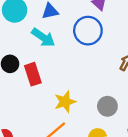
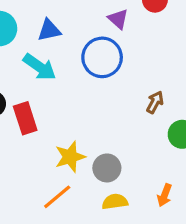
gray circle: (107, 106) -> (107, 168), moved

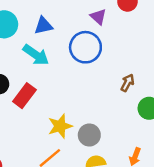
red rectangle: (25, 118) -> (24, 96), turned 55

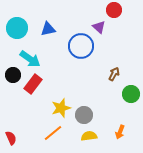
purple triangle: (98, 17) -> (99, 27), moved
cyan arrow: (36, 55) -> (30, 59), moved

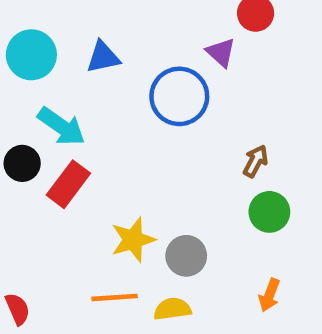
green circle: (131, 94) -> (269, 212), moved
orange line: (53, 133) -> (115, 297), turned 36
yellow semicircle: (89, 136) -> (172, 309), moved

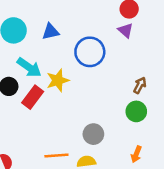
purple triangle: (221, 52) -> (126, 30), moved
brown arrow: (256, 161) -> (140, 85), moved
yellow star: (133, 240) -> (58, 80), moved

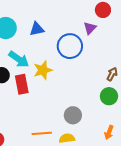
purple triangle: (126, 30) -> (90, 28), moved, turned 32
red rectangle: (33, 97) -> (22, 84), turned -48

